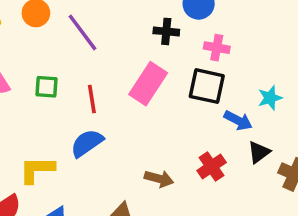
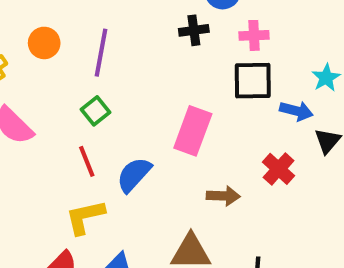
purple line: (83, 32) -> (101, 53), turned 60
pink rectangle: (148, 84) -> (193, 131), moved
green square: (47, 87) -> (96, 111), moved, turned -30
red line: (92, 99) -> (87, 161), moved

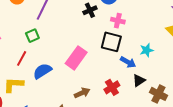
black cross: (194, 30) -> (90, 10), turned -32
red line: (87, 161) -> (22, 58), turned 35
brown arrow: (223, 196) -> (82, 93), turned -42

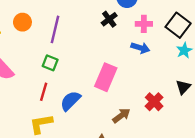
green square: (32, 36) -> (50, 63), turned -32
black square: (111, 42) -> (178, 25), moved, turned 35
blue arrow: (128, 62) -> (140, 48), moved

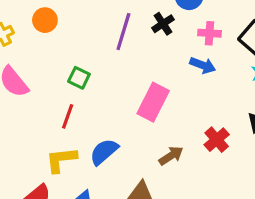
purple line: (55, 29) -> (123, 32), moved
blue semicircle: (70, 101) -> (104, 152), moved

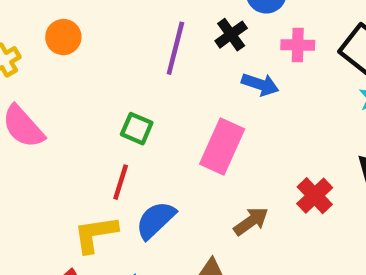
blue arrow: (203, 65) -> (260, 84), moved
green square: (79, 78) -> (137, 129), moved
red line: (68, 116) -> (121, 182), moved

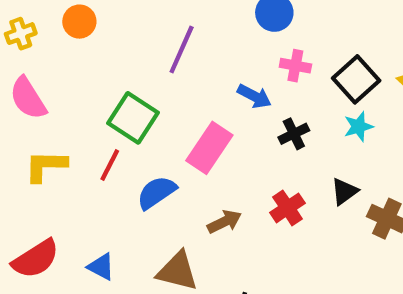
black cross: (231, 35) -> (294, 134), moved
green square: (137, 129) -> (133, 118), size x1.6
blue semicircle: (156, 220) -> (157, 192), moved
yellow L-shape: (95, 234) -> (46, 166), moved

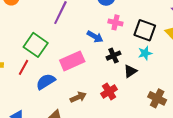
black square: (356, 79) -> (145, 30), turned -30
pink rectangle: (209, 148) -> (72, 61), turned 30
black triangle: (344, 191) -> (130, 71), moved

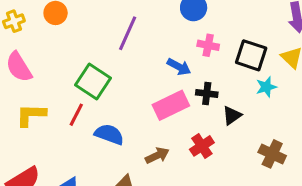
cyan star: (145, 53) -> (266, 87), moved
black cross: (113, 56) -> (207, 94), turned 32
pink rectangle: (72, 61) -> (171, 105), moved
blue semicircle: (46, 82) -> (109, 134), turned 54

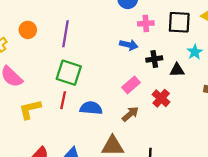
purple line: (128, 33) -> (65, 34), moved
cyan star: (266, 87) -> (195, 52), moved
pink rectangle: (171, 105) -> (131, 85), moved, size x0.7
black triangle: (232, 115) -> (177, 70), turned 49

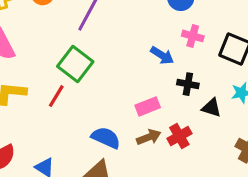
blue semicircle: (91, 108) -> (106, 138), moved
brown arrow: (130, 114) -> (149, 137), moved

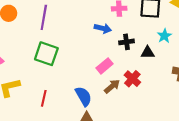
red line: (56, 96) -> (44, 98), moved
blue semicircle: (106, 138) -> (83, 96), turned 54

